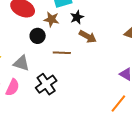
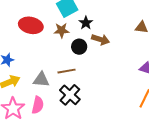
black circle: (38, 36) -> (79, 47), moved
brown line: (62, 53) -> (67, 71), moved

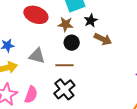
black circle: (79, 47) -> (72, 43), moved
gray triangle: (41, 80) -> (37, 56), moved

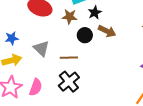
black circle: (72, 43) -> (85, 35), moved
gray triangle: (37, 56) -> (41, 48), turned 30

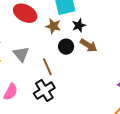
brown line: (69, 58) -> (47, 67), turned 60

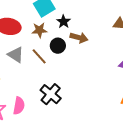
gray triangle: (21, 54) -> (16, 55), moved
brown line: (47, 67) -> (39, 56), moved

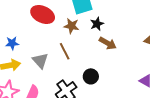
black circle: (58, 46) -> (91, 76), moved
gray triangle: (16, 55) -> (40, 61), moved

